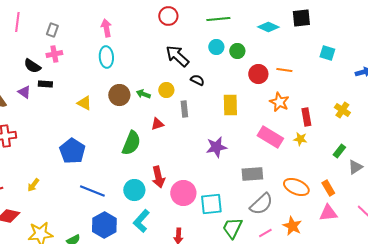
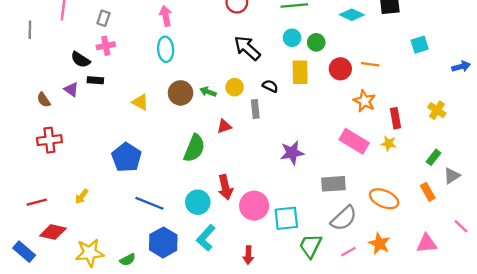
cyan square: (327, 53) -> (420, 45), turned -35
black semicircle: (197, 80) -> (270, 86), moved
yellow rectangle: (230, 105) -> (300, 72), moved
orange rectangle: (328, 188) -> (428, 192), moved
pink triangle: (328, 213) -> (427, 244), moved

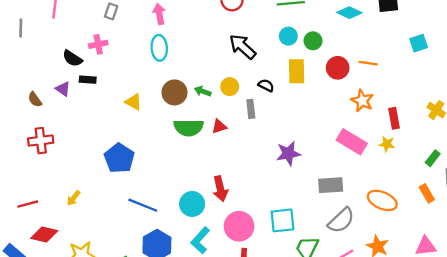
gray rectangle: (103, 18) -> (111, 11), moved
green semicircle: (194, 148) -> (189, 128), moved, turned 68
pink circle: (254, 206) -> (239, 226), moved

